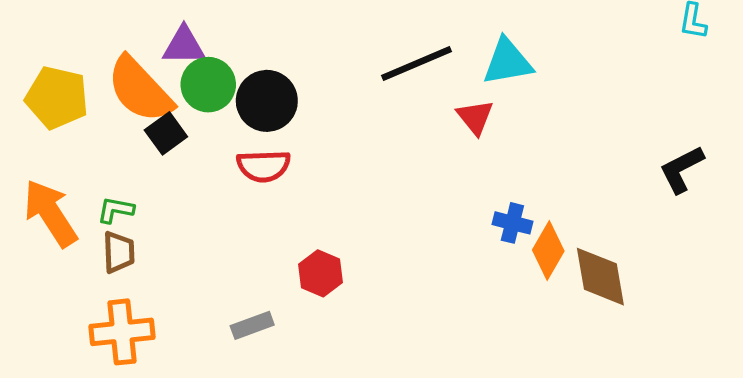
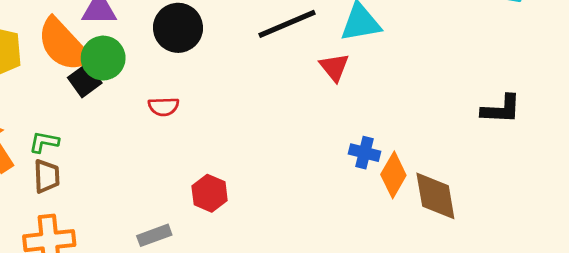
green circle: (208, 85) -> (103, 58), moved
black circle: (267, 101) -> (178, 28), moved
red semicircle: (264, 166) -> (164, 107), size x0.7
black L-shape: (682, 169) -> (501, 109), turned -150

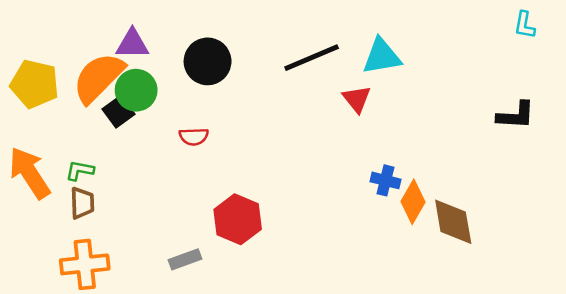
orange semicircle: (64, 45) -> (99, 78), turned 88
black L-shape: (501, 109) -> (516, 115), moved
red hexagon: (210, 193) -> (238, 219), size x1.4

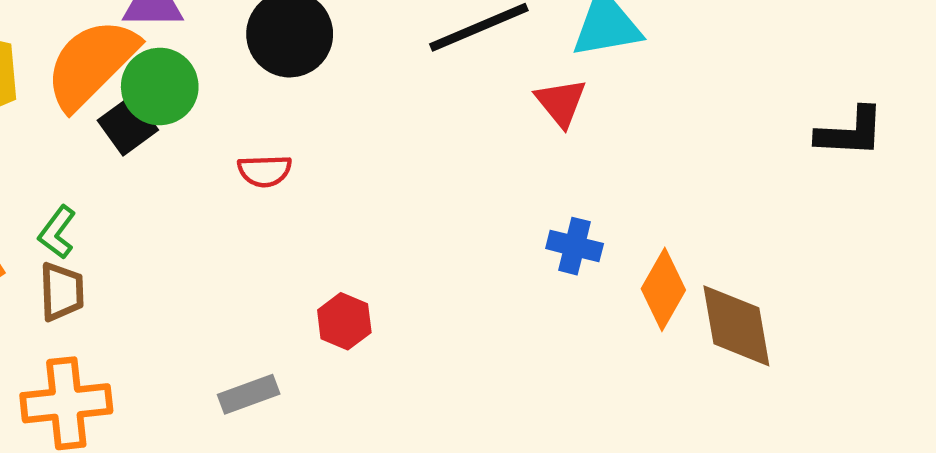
green L-shape: (80, 170) -> (57, 232), turned -64
blue cross: (385, 180) -> (575, 246), moved
red hexagon: (238, 219) -> (344, 321), size x0.6

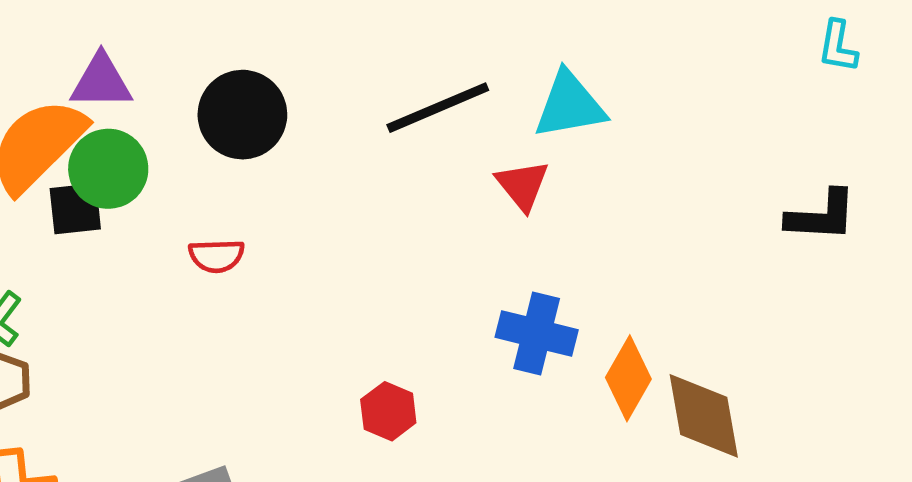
black square: (128, 125) -> (75, 209), turned 30
blue cross: (575, 246) -> (537, 334), size x1.4
red hexagon: (344, 321) -> (388, 411), moved

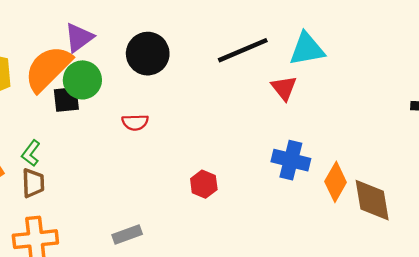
purple triangle: (101, 82) -> (79, 38), turned -36
red hexagon: (388, 411) -> (204, 184), moved

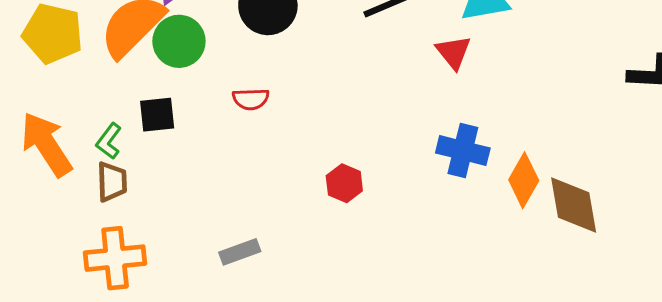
black square: (66, 99) -> (157, 115), moved

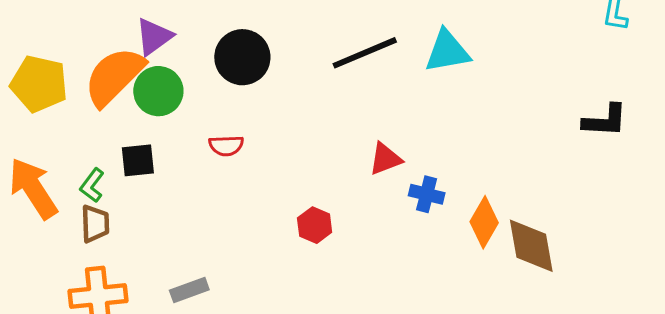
red triangle: (453, 52) -> (385, 159), moved, turned 48
blue cross: (463, 151) -> (427, 194), size x0.7
gray rectangle: (240, 252) -> (189, 290), moved

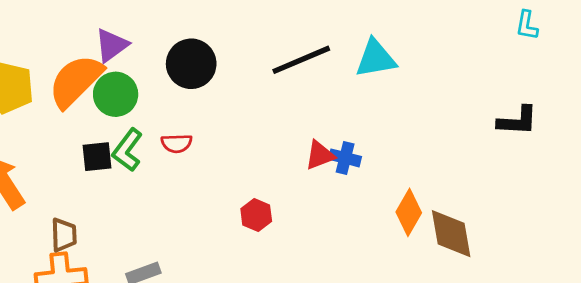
green L-shape: (92, 185) -> (128, 150), moved, size x1.4
blue cross: (427, 194) -> (345, 158), moved
brown trapezoid: (95, 224) -> (64, 235), moved

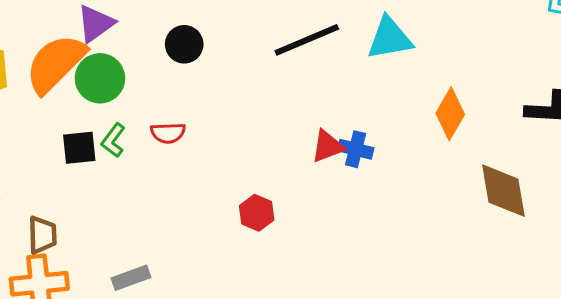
black circle: (191, 64) -> (184, 44), size x0.7
green L-shape: (128, 150) -> (113, 140), size x0.7
orange diamond: (409, 212) -> (450, 114), moved
brown diamond: (451, 234) -> (503, 191), moved

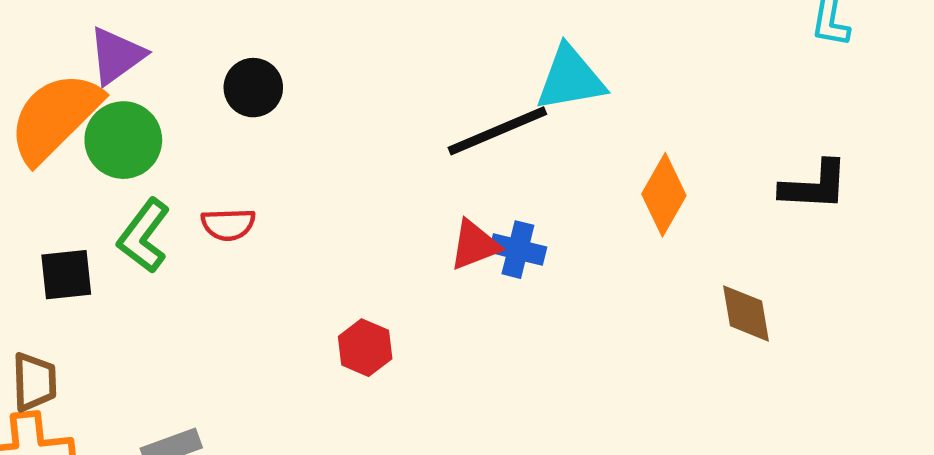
black line: (307, 40) -> (497, 131), moved
green L-shape: (113, 140) -> (144, 236), size x1.4
black square: (79, 148) -> (66, 275), moved
brown diamond: (503, 191) -> (746, 313), size x0.7

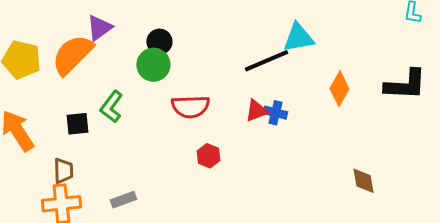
green circle: (123, 140) -> (153, 65), moved
black L-shape: (814, 186) -> (405, 85), size x1.4
red semicircle: (228, 224) -> (190, 107), moved, size x1.6
brown diamond: (746, 313) -> (363, 181), moved

